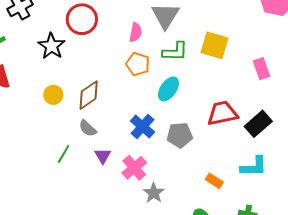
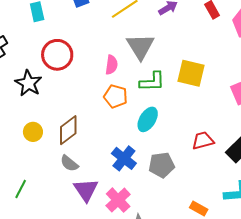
red trapezoid: (222, 113) -> (203, 141), size x0.7
green line: (64, 154) -> (21, 189), moved
purple triangle: (103, 156) -> (86, 190), size x1.5

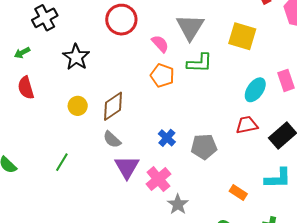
red circle: (57, 55) -> (121, 20), moved
pink semicircle: (112, 65) -> (160, 44), turned -54
yellow square: (191, 73) -> (242, 36), moved
cyan ellipse: (148, 119) -> (255, 90), moved
blue cross: (124, 158) -> (167, 138), size x0.7

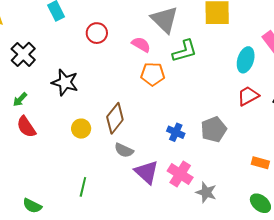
red circle: (121, 20) -> (97, 33), size x0.7
green arrow: (22, 53) -> (20, 99), moved

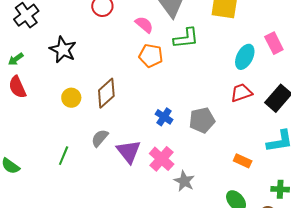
gray semicircle: (124, 150) -> (100, 138), moved, turned 96

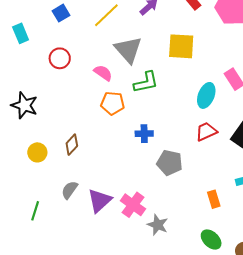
brown diamond: (106, 93) -> (72, 145), size x0.7
blue cross: (164, 117) -> (144, 134), moved, turned -30
gray pentagon: (202, 120) -> (170, 163), turned 30
purple triangle: (129, 151) -> (100, 201), turned 32
orange rectangle: (243, 161) -> (214, 199), turned 54

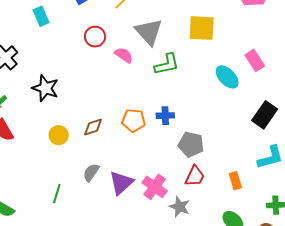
red circle: (60, 58) -> (95, 37), moved
cyan ellipse: (206, 95) -> (227, 77), turned -65
orange pentagon: (113, 103) -> (134, 120), moved
red trapezoid: (206, 132) -> (195, 176), moved, turned 140
brown diamond: (72, 145) -> (93, 127), turned 30

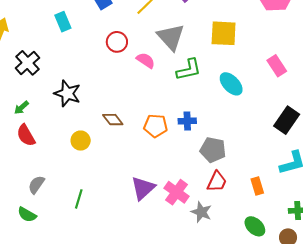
cyan ellipse: (227, 77) -> (231, 84), moved
brown diamond: (93, 127) -> (113, 120), moved, turned 70
gray semicircle: (91, 172) -> (36, 185), moved

